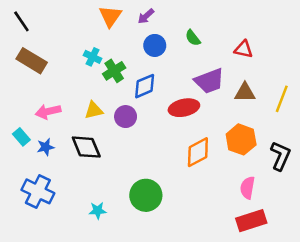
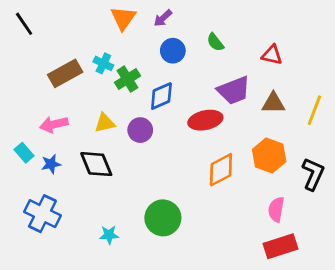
brown rectangle: (32, 61) -> (65, 73), moved, turned -60

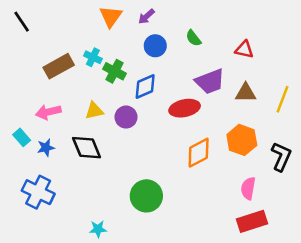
green cross: (127, 79) -> (115, 71), turned -30
cyan star: (109, 235) -> (98, 229), moved

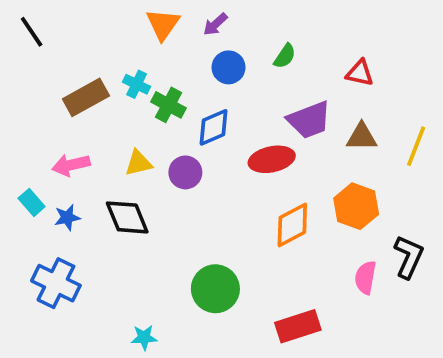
green semicircle: (193, 38) -> (285, 56), turned -108
black L-shape: (281, 156) -> (409, 257), moved
red rectangle: (252, 221) -> (298, 326), moved

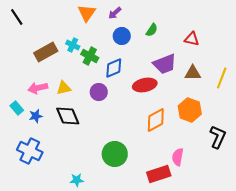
yellow triangle: (138, 163) -> (64, 88), moved
pink semicircle: (365, 277) -> (178, 157), moved

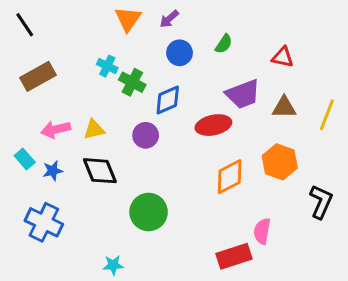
brown rectangle: (46, 52) -> (38, 76), moved
green circle: (115, 154) -> (149, 212), moved

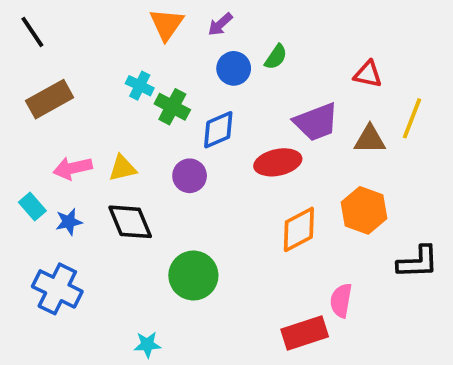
green semicircle: (224, 44) -> (276, 57), moved
yellow line: (327, 115) -> (412, 118), moved
black L-shape: (321, 202) -> (418, 262), turned 64

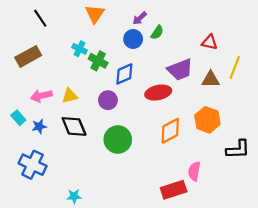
purple arrow: (220, 24) -> (140, 18), moved
black line: (32, 32) -> (40, 18), moved
green circle: (193, 276) -> (118, 140), moved
cyan star: (147, 345) -> (74, 196), moved

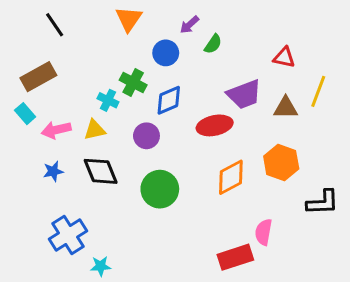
blue circle: (133, 39) -> (166, 53), moved
cyan cross: (80, 49) -> (108, 100), moved
cyan rectangle: (18, 118) -> (25, 114), moved
blue cross: (33, 165) -> (68, 235), moved, turned 32

